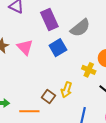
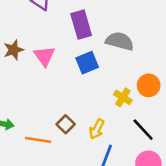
gray semicircle: (80, 28) -> (120, 41), turned -135
yellow arrow: (67, 90) -> (97, 129), moved

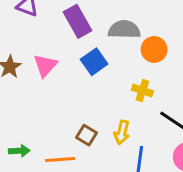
pink triangle: (44, 56) -> (45, 65), turned 30
orange circle: (149, 85) -> (154, 49), moved

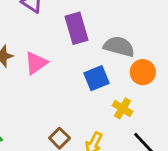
blue square: (94, 62) -> (97, 78), moved

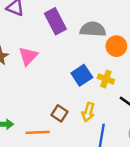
blue square: (97, 78) -> (82, 75), moved

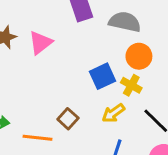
orange circle: (116, 46) -> (139, 56), moved
yellow arrow: (88, 112) -> (113, 113), moved, turned 30

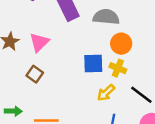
blue square: (102, 76) -> (93, 64), turned 30
brown square: (68, 119) -> (35, 74), moved

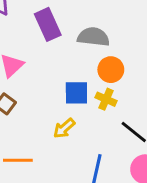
yellow arrow: (106, 93) -> (64, 128), moved

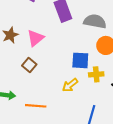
yellow cross: (106, 99) -> (96, 74), moved, turned -32

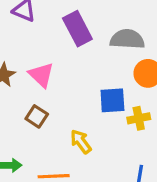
pink triangle: (35, 38) -> (41, 75), turned -30
yellow arrow: (70, 85) -> (81, 142), moved, turned 98

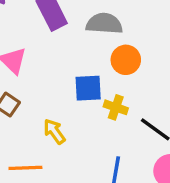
yellow cross: (139, 118) -> (116, 107), turned 30

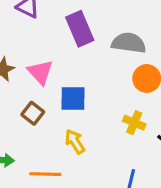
blue square: (88, 88) -> (73, 99), moved

